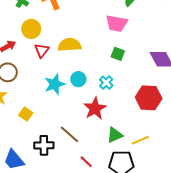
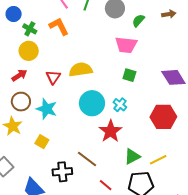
yellow circle: (31, 29) -> (29, 51), moved
cyan circle: (78, 79) -> (92, 103), size x1.6
cyan star: (55, 84) -> (47, 109), moved, turned -30

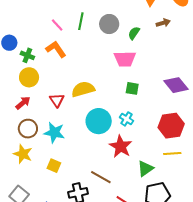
yellow line: (158, 160) -> (172, 154), moved, turned 30

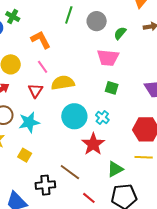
pink line: (57, 25) -> (43, 67), moved
green cross: (27, 55) -> (13, 16), moved
cyan star: (54, 133) -> (29, 122), turned -30

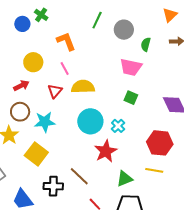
green semicircle: (120, 33) -> (146, 44), turned -32
yellow square: (25, 155) -> (36, 154), size x1.6

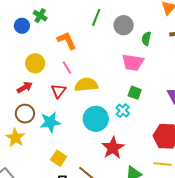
cyan cross: (118, 126) -> (123, 111), moved
yellow square: (36, 154) -> (59, 158), moved, size x0.7

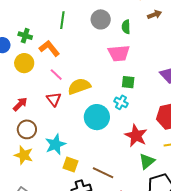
green cross: (40, 16) -> (25, 36), moved
green line: (96, 17) -> (62, 20), moved
yellow circle: (35, 63) -> (24, 63), moved
cyan star: (50, 122) -> (55, 144), moved
red star: (113, 148) -> (136, 136), moved

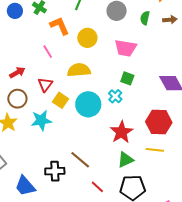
green semicircle: (126, 27) -> (145, 18), moved
yellow circle: (24, 63) -> (87, 38), moved
pink line: (56, 75) -> (48, 52), moved
red triangle: (54, 99) -> (45, 85), moved
yellow square: (70, 164) -> (61, 100), moved

